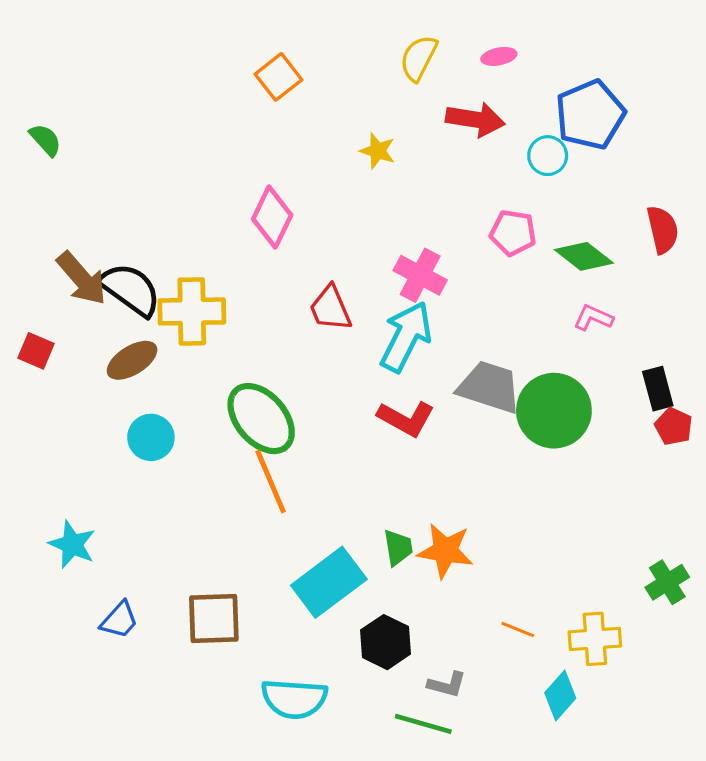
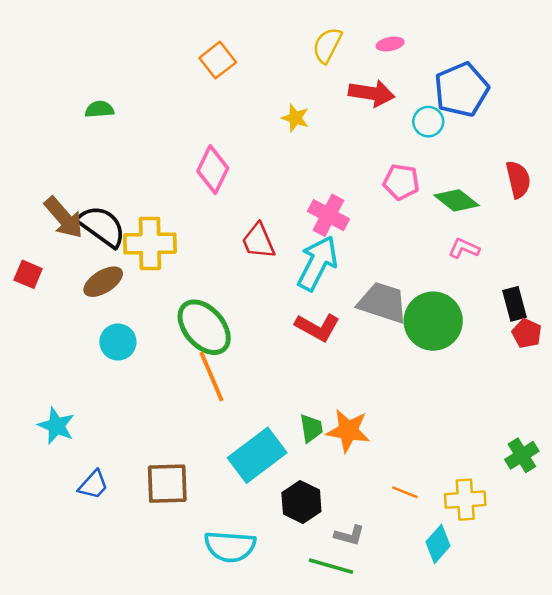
green semicircle: (45, 140) -> (99, 109), moved, turned -52

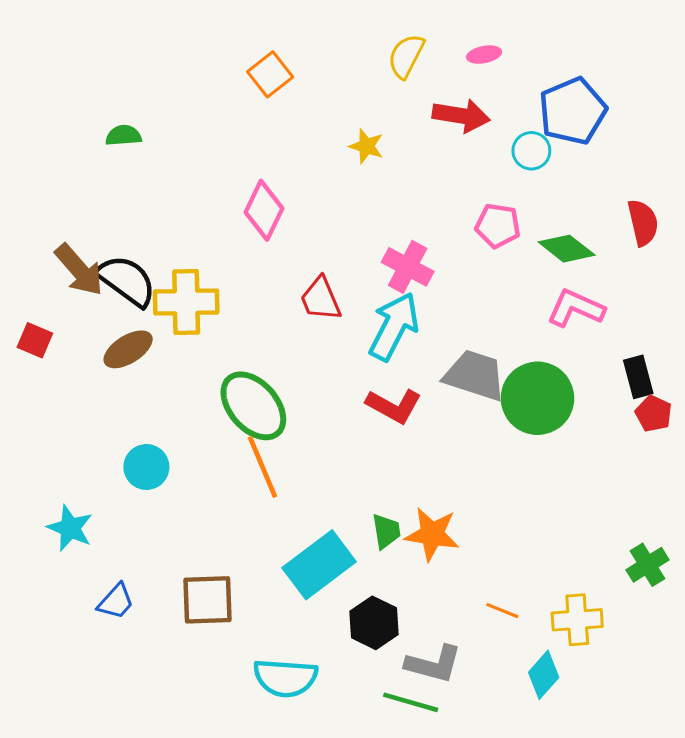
pink L-shape: (464, 248) -> (576, 308), size x1.5
cyan circle: (118, 342) -> (146, 467), moved
gray L-shape: (349, 535) -> (434, 664), size x1.5

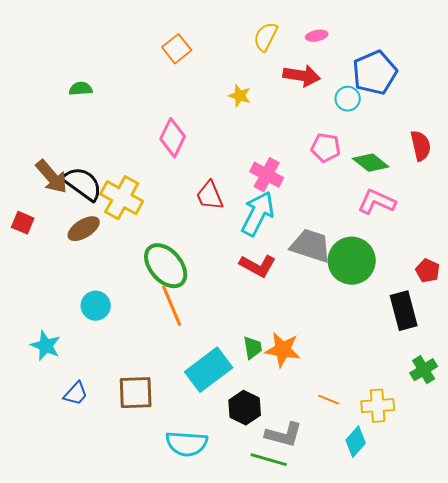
yellow cross: (186, 302) -> (122, 198), turned 30
black rectangle: (638, 377) -> (404, 311), moved, size x1.4

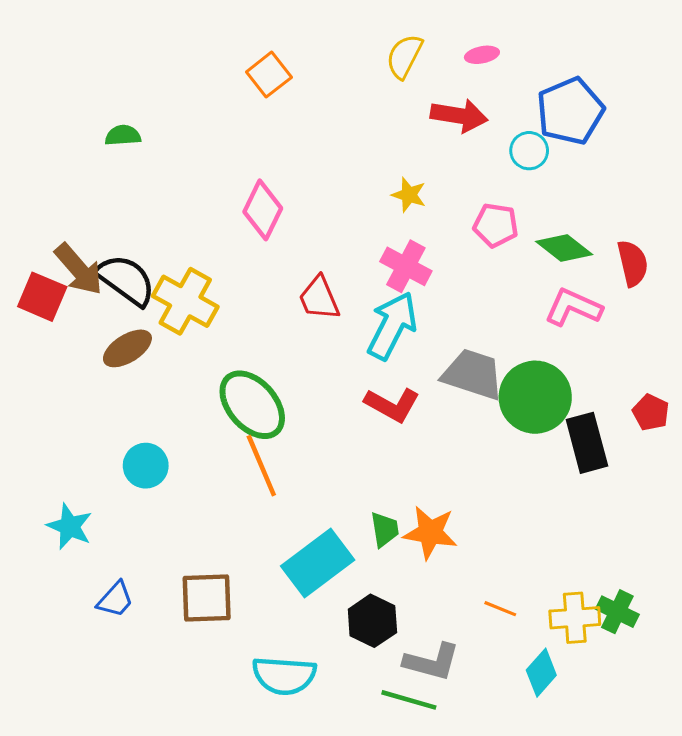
yellow star: (240, 96) -> (409, 195), moved
red semicircle: (421, 146) -> (633, 263), moved
red square: (23, 223) -> (42, 297), moved, size x1.4
black rectangle: (404, 311) -> (587, 443), moved
green cross: (424, 370) -> (617, 612), moved, turned -32

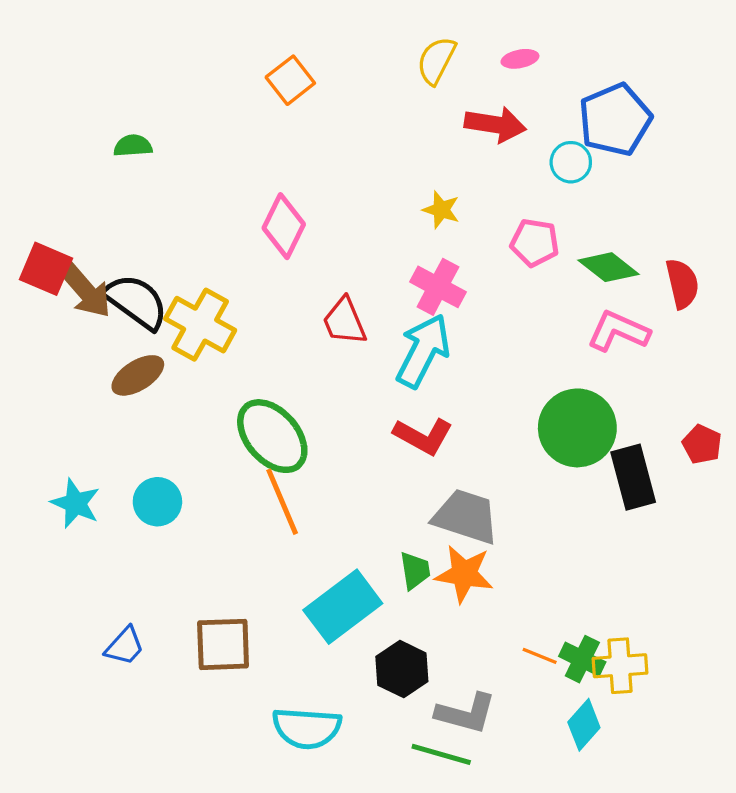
red square: (42, 297) -> (46, 269), moved
gray trapezoid: (473, 374) -> (466, 516), moved
cyan star: (70, 526) -> (75, 503), moved
green cross: (617, 612) -> (582, 659), moved

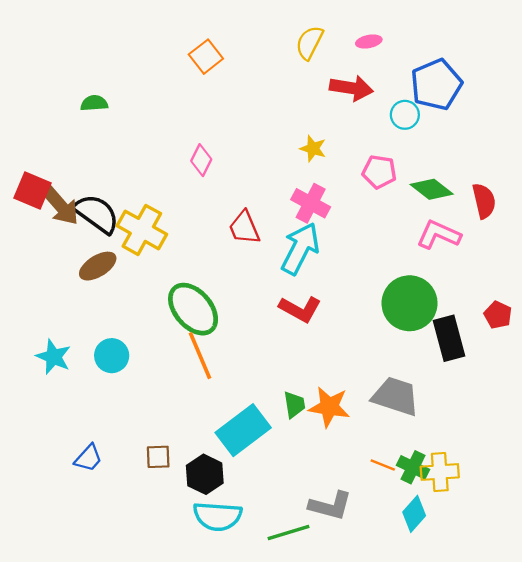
pink diamond: (284, 226) -> (201, 160), size x0.7
gray trapezoid: (466, 516) -> (396, 396), moved
brown square: (223, 644) -> (158, 457), size x0.6
black hexagon: (402, 669) -> (205, 474), moved
green line: (441, 754) -> (289, 532), moved, turned -33

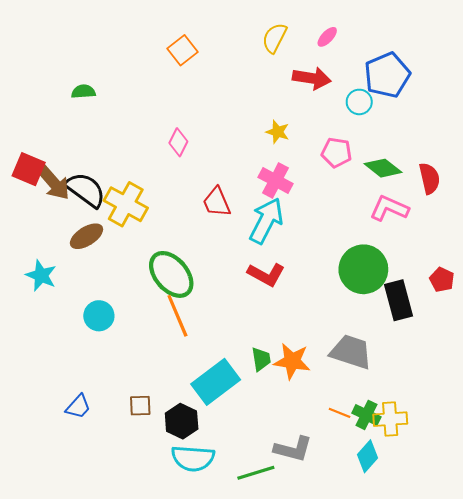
pink ellipse: (369, 41) -> (327, 37), turned -35
cyan star: (53, 357) -> (41, 275), moved

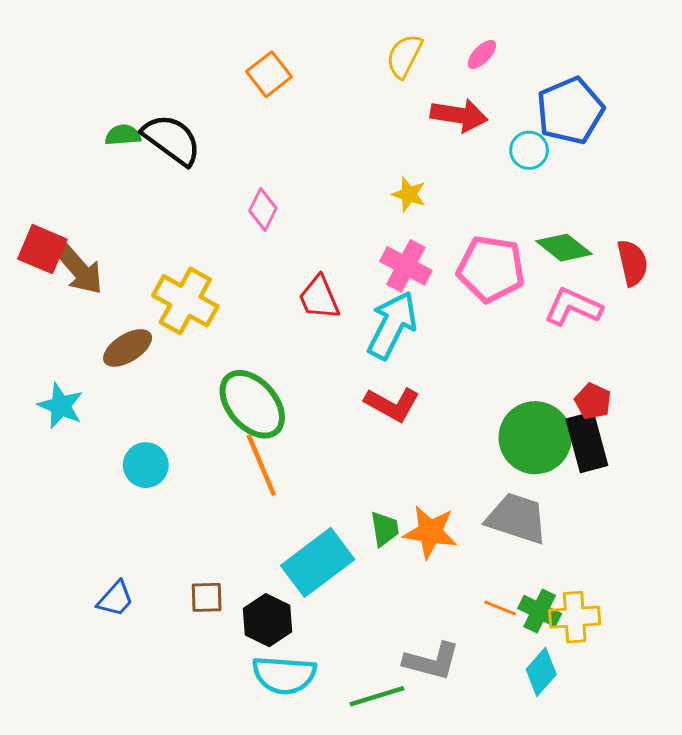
pink pentagon: (336, 153) -> (491, 269), moved, size x1.5
black semicircle: (85, 190) -> (172, 140), moved
green circle: (363, 269) -> (535, 438), moved
red pentagon: (442, 280) -> (593, 401), moved

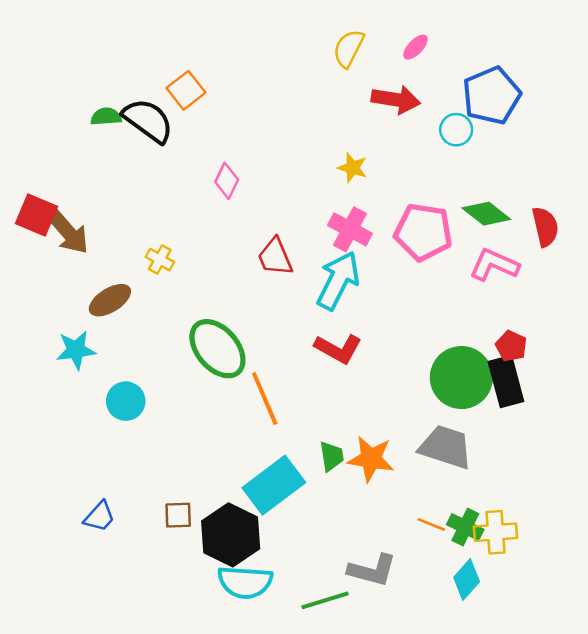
orange square: (269, 74) -> (186, 90), moved
yellow cross: (185, 301) -> (160, 259), size x0.5
cyan star: (61, 406) -> (76, 350), moved, turned -30
orange line: (261, 465) -> (265, 398), moved
black hexagon: (267, 620) -> (231, 535), size x1.4

